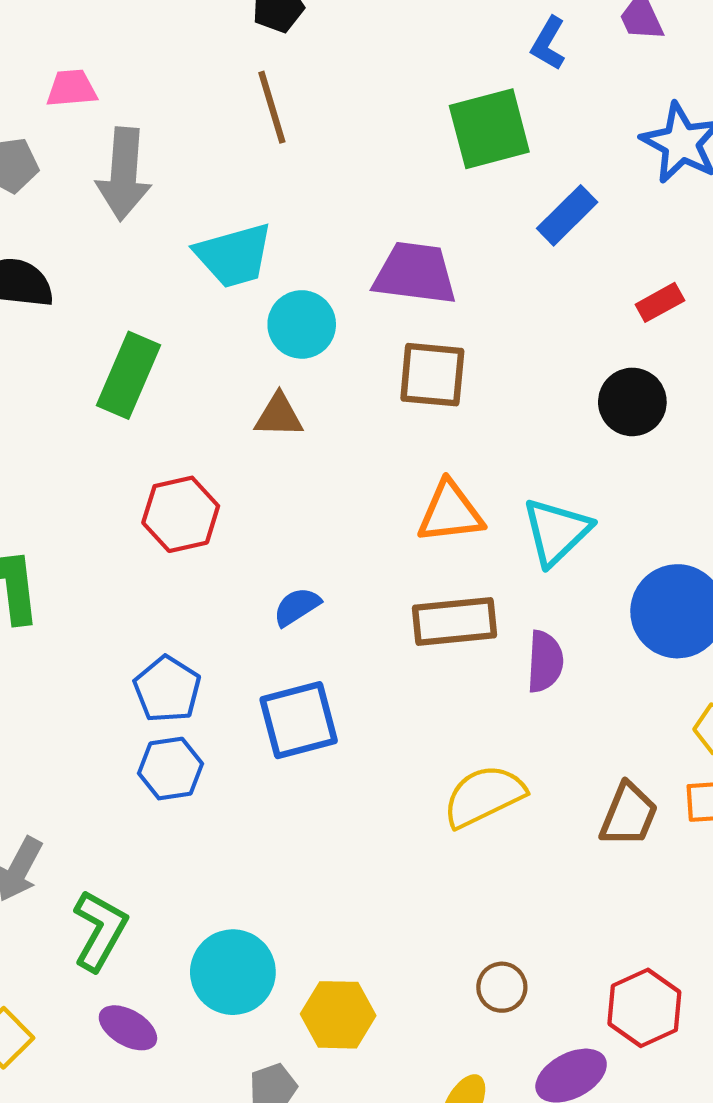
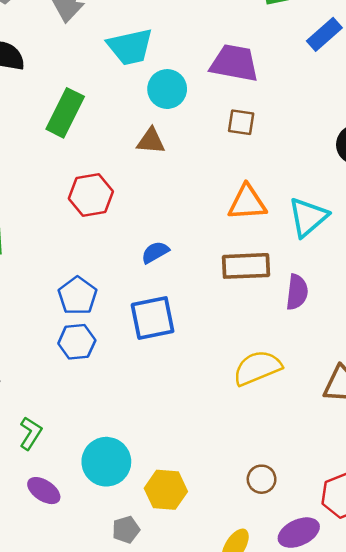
brown square: (432, 375) -> (241, 122), size x0.7
green L-shape: (100, 930) -> (31, 433), size x0.7

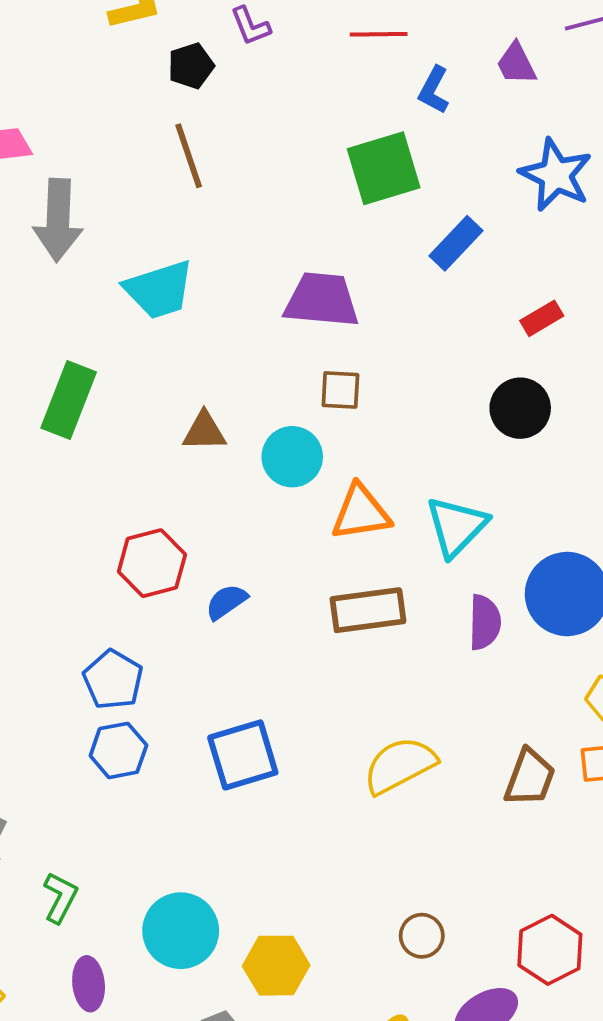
cyan circle: (167, 89) -> (292, 457), moved
red hexagon: (91, 195) -> (152, 563), moved
purple semicircle: (297, 292) -> (485, 622), moved
blue square: (153, 318) -> (243, 755), moved
purple ellipse: (44, 491) -> (89, 984), turned 56

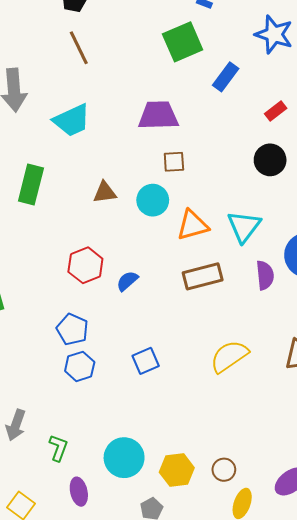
blue square: (243, 755) -> (146, 361), size x0.7
brown circle: (422, 936) -> (224, 470), moved

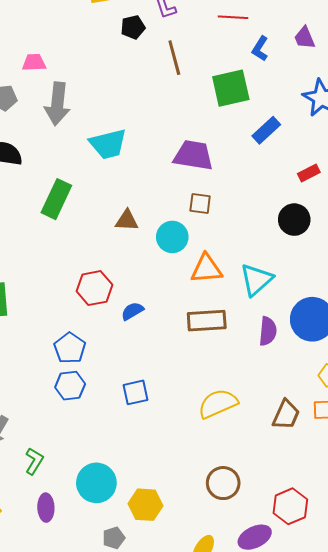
brown line: (79, 48) -> (174, 58), moved
brown circle: (224, 470) -> (223, 483), moved, size x1.4

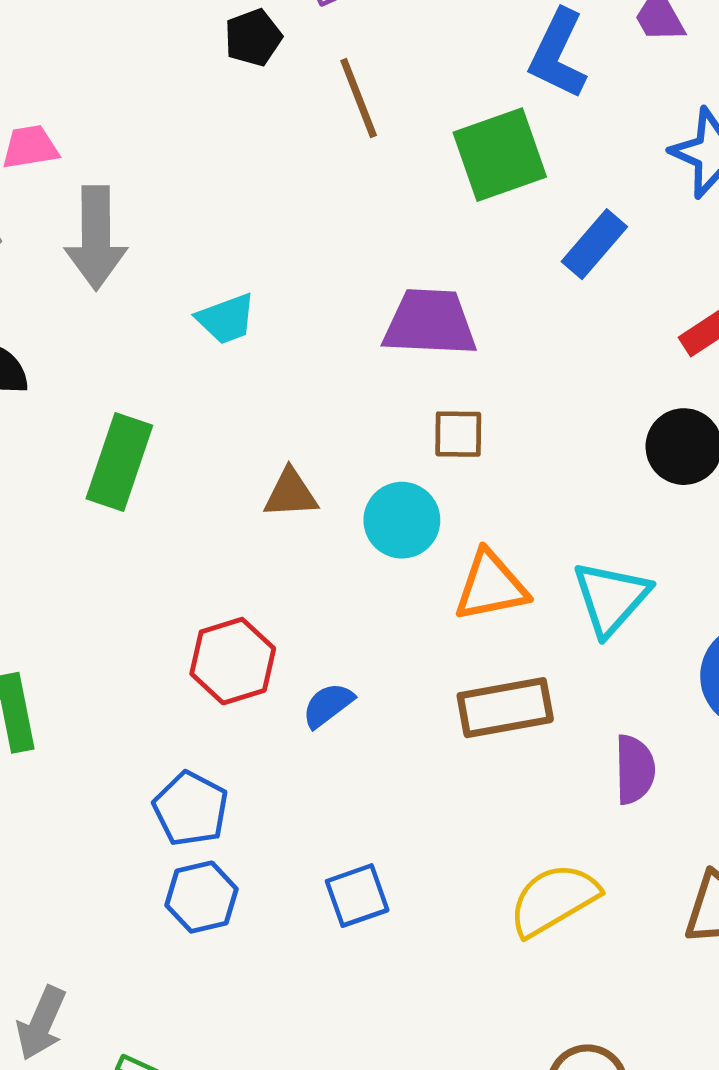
blue L-shape: (260, 49) -> (558, 54), size x1.5
cyan trapezoid: (108, 144) -> (226, 319), size x0.7
purple semicircle: (268, 331) -> (635, 769), moved

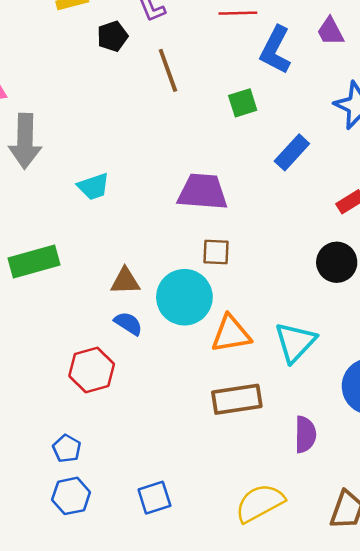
green square: (500, 155) -> (243, 103), size x0.6
green rectangle: (119, 462) -> (34, 262), turned 54
cyan circle: (402, 520) -> (184, 297), size x1.4
blue semicircle: (328, 705) -> (128, 323), moved, turned 68
blue pentagon: (191, 809) -> (67, 449), size x0.7

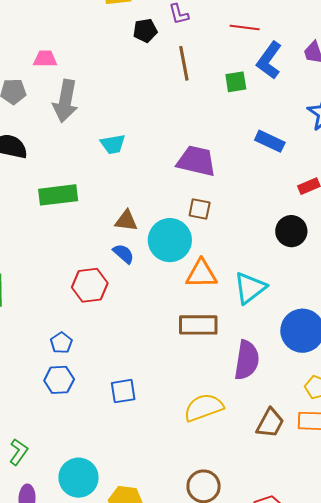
green square: (243, 103) -> (236, 82), moved
blue rectangle: (292, 152) -> (270, 141), turned 64
purple semicircle: (305, 434) -> (247, 360), size x1.4

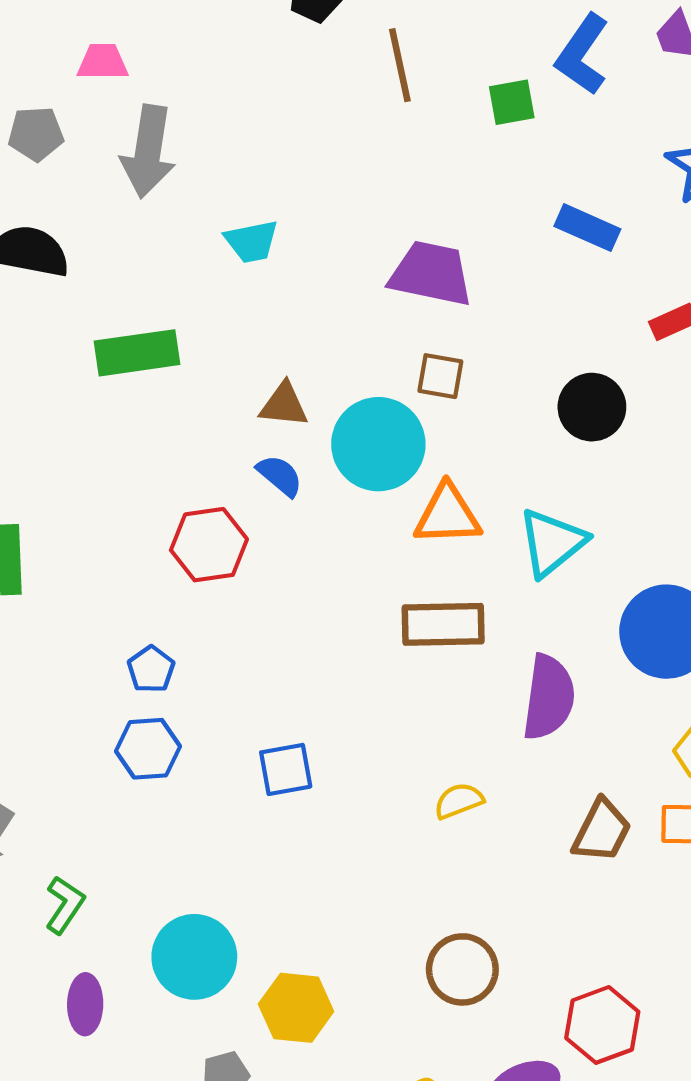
black circle: (291, 231) -> (592, 407), moved
yellow semicircle: (204, 408) -> (459, 801), size x0.6

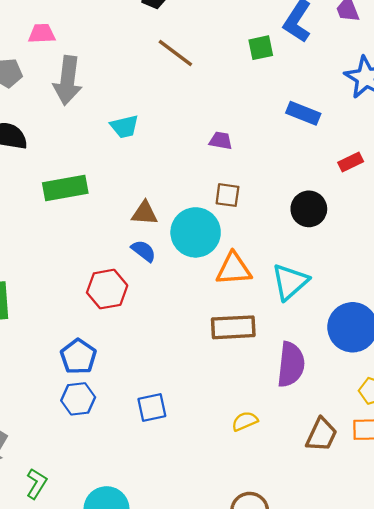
brown line: (400, 65) -> (175, 53), moved, turned -39
purple trapezoid: (431, 274) -> (221, 141), size x0.5
blue pentagon: (151, 669) -> (78, 356), size x1.4

